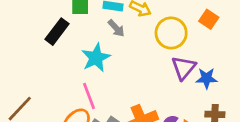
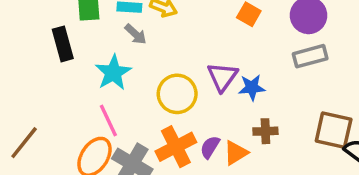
black rectangle: (57, 32) -> (63, 44), turned -48
yellow circle: (171, 33) -> (177, 94), moved

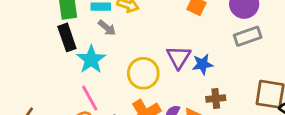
black rectangle: (63, 44) -> (67, 37), moved

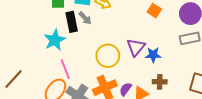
black rectangle: (67, 37) -> (72, 22), moved
cyan star: (91, 60) -> (55, 40), moved

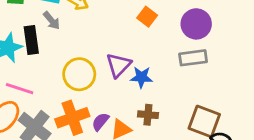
black rectangle: (72, 22) -> (31, 40), moved
pink line: (65, 69) -> (20, 89), turned -54

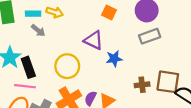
black rectangle: (31, 40) -> (28, 67), moved
purple triangle: (118, 65) -> (94, 40), moved, turned -36
brown cross: (148, 115) -> (142, 85), moved

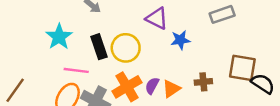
black rectangle: (28, 67) -> (99, 47), moved
brown cross: (142, 85) -> (203, 82), moved

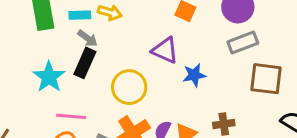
black rectangle: (99, 47) -> (85, 63), moved, turned 45
brown square: (242, 68) -> (266, 79), moved

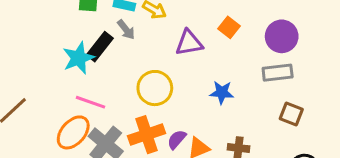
purple triangle: (165, 50) -> (189, 43), moved, turned -48
black rectangle: (85, 63) -> (100, 47), moved
brown square: (266, 79) -> (291, 114), size x0.7

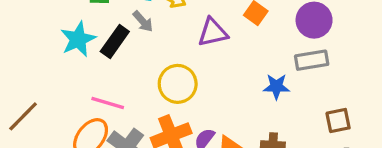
cyan star: (79, 58) -> (78, 39), moved
blue star: (222, 92) -> (276, 87), moved
brown square: (291, 114) -> (338, 121), moved, turned -30

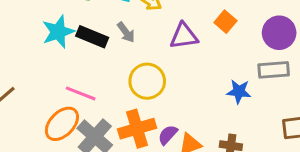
gray arrow: (143, 21) -> (126, 32), moved
black rectangle: (115, 41) -> (92, 37), turned 72

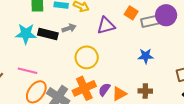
cyan star: (58, 32) -> (26, 34), turned 30
gray arrow: (126, 32) -> (69, 28), turned -64
gray rectangle: (274, 70) -> (151, 21), moved
pink line: (81, 93) -> (27, 71), moved

